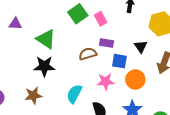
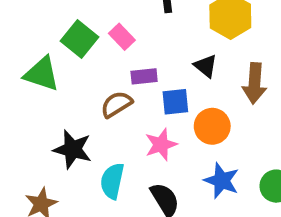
green triangle: (46, 39) -> (42, 74), moved
black star: (44, 66) -> (73, 149), moved, turned 30

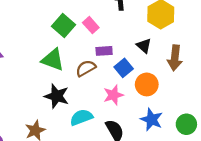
green triangle: (42, 74) -> (53, 60), moved
blue square: (175, 102) -> (124, 68), turned -36
cyan semicircle: (112, 181) -> (81, 117), turned 55

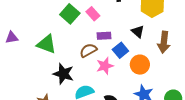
green triangle: (53, 60) -> (47, 44), moved
pink star: (113, 95) -> (105, 66), moved

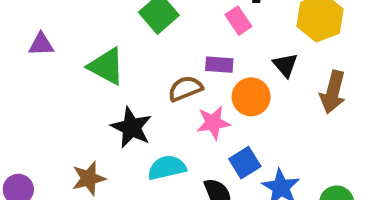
pink rectangle: (93, 14) -> (238, 21), moved
blue square: (120, 50) -> (245, 163), moved
orange circle: (140, 65) -> (251, 97), moved

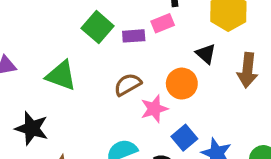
pink rectangle: (238, 21) -> (163, 23), turned -70
purple rectangle: (219, 65) -> (134, 36), moved
black star: (131, 127) -> (32, 128), moved

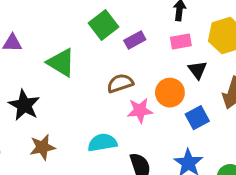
pink rectangle: (163, 23) -> (181, 42), moved
purple rectangle: (134, 36) -> (135, 40), turned -36
blue square: (184, 138) -> (197, 118), moved

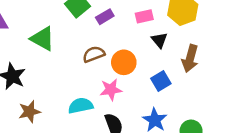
orange circle: (170, 93) -> (124, 62), moved
pink star: (140, 110) -> (111, 90), moved

